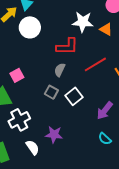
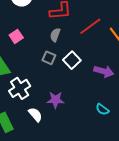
pink square: (17, 75) -> (16, 36), moved
purple arrow: (105, 111) -> (104, 71), turned -108
cyan semicircle: (105, 139) -> (102, 109), moved

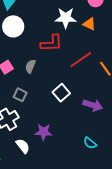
gray semicircle: (55, 35) -> (30, 66), moved
gray square: (49, 58) -> (20, 95), moved

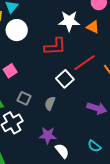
gray semicircle: (30, 66) -> (50, 103), moved
white square: (61, 93) -> (65, 79), moved
white semicircle: (23, 146) -> (62, 151), moved

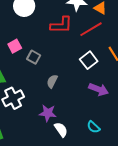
red line: (84, 63) -> (91, 29), moved
white square: (65, 79) -> (89, 60), moved
gray square: (24, 98) -> (34, 57), moved

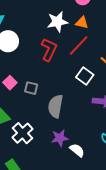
red L-shape: (61, 25) -> (49, 50), turned -50
gray semicircle: (52, 81) -> (55, 106), size x1.6

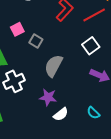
white semicircle: (77, 150) -> (61, 114), turned 84

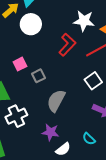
gray square: (36, 41) -> (38, 76), turned 32
cyan semicircle: (93, 113) -> (89, 139), moved

